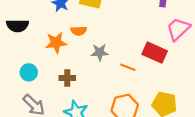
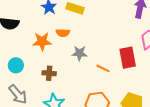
red rectangle: (155, 53) -> (128, 58), turned 50

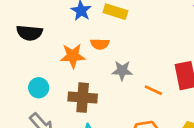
brown cross: (49, 73) -> (83, 98), size x1.5

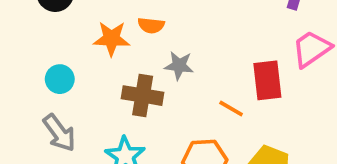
orange line: (153, 90) -> (231, 109), moved
brown cross: (83, 98) -> (143, 96), moved

